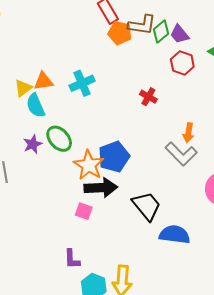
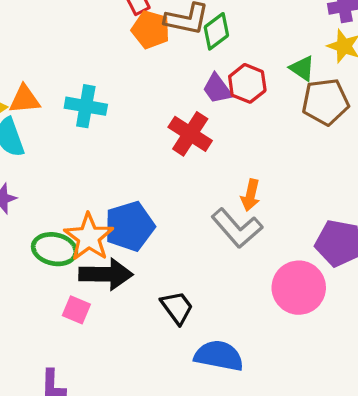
purple trapezoid: (179, 34) -> (217, 89), moved
cyan cross: (82, 83) -> (86, 106), turned 30
red cross: (148, 97) -> (190, 134), size x1.5
green ellipse: (59, 139) -> (54, 249), moved, turned -40
black trapezoid: (147, 206) -> (177, 308), size x0.7

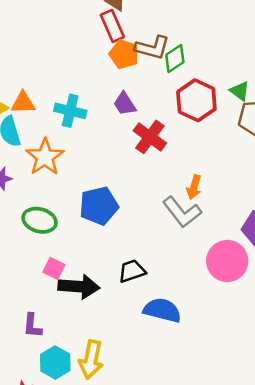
red hexagon: (247, 83) -> (196, 100), size x1.4
purple trapezoid: (217, 89) -> (125, 104), moved
orange star: (89, 237) -> (45, 157), moved
black arrow: (106, 274) -> (79, 287), moved
black trapezoid: (177, 308) -> (132, 271), turned -76

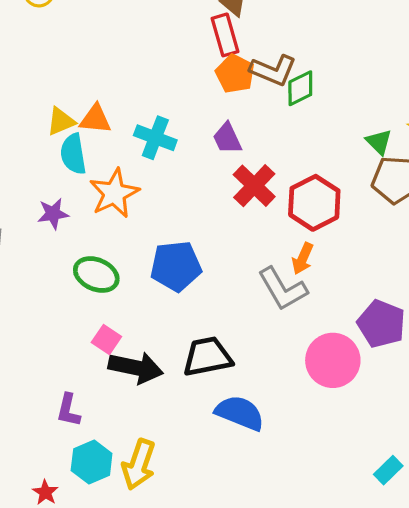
red hexagon: (196, 100) -> (314, 203), moved
black trapezoid: (132, 271) -> (207, 357), size x1.4

